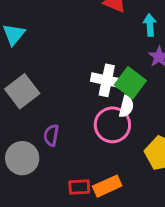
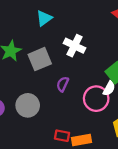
white cross: (107, 80) -> (75, 46), moved
purple semicircle: (51, 135) -> (63, 84), moved

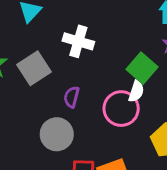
gray circle: (28, 105) -> (57, 134), moved

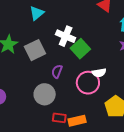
green square: (142, 68) -> (80, 49), moved
white semicircle: (136, 91) -> (99, 73), turned 56

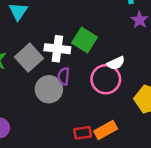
white cross: (66, 36) -> (57, 49), moved
gray circle: (45, 94) -> (49, 89), moved

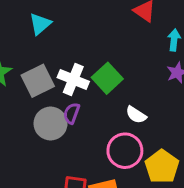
white semicircle: (116, 63) -> (136, 115), turned 42
pink circle: (106, 79) -> (125, 151), moved

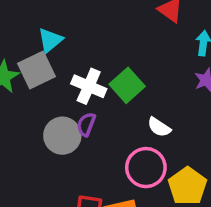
cyan triangle: (40, 24) -> (50, 40), moved
gray square: (38, 81) -> (36, 70), moved

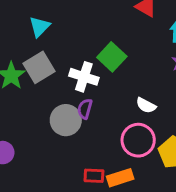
cyan triangle: (50, 40) -> (40, 27), moved
green square: (127, 85) -> (112, 57), moved

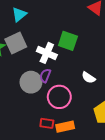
green square: (112, 57) -> (68, 41), turned -30
pink circle: (138, 140) -> (59, 97), moved

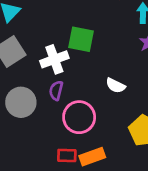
white cross: (47, 53) -> (54, 59), turned -36
gray circle: (31, 82) -> (21, 102), moved

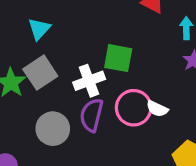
purple semicircle: (56, 91) -> (92, 115), size x1.5
pink circle: (79, 117) -> (134, 108), moved

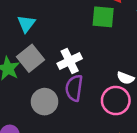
green square: (118, 58) -> (103, 17), moved
pink circle: (134, 108) -> (116, 101), moved

